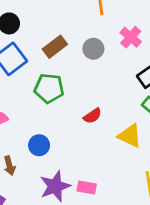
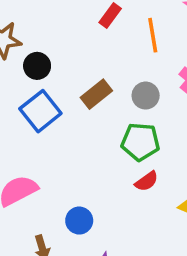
green pentagon: (49, 88) -> (140, 142), moved

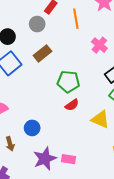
gray circle: (146, 96) -> (37, 24), moved

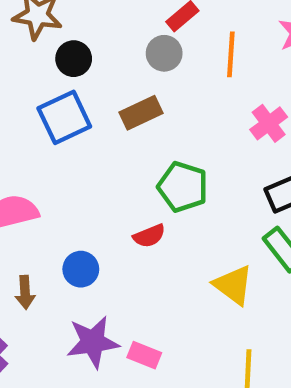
gray circle: (37, 24) -> (164, 53), moved
red semicircle: (72, 105) -> (149, 236), moved

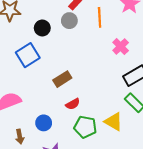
black circle: (74, 59) -> (42, 28), moved
brown rectangle: (141, 113) -> (62, 79), moved
green pentagon: (183, 187) -> (85, 127), moved

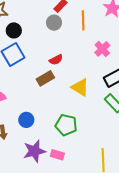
black circle: (42, 28) -> (14, 30), moved
red semicircle: (73, 104) -> (56, 60), moved
yellow triangle: (114, 122) -> (80, 87), moved

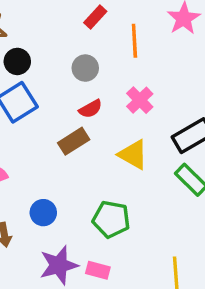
gray circle: (54, 23) -> (85, 68), moved
pink cross: (102, 49) -> (140, 100), moved

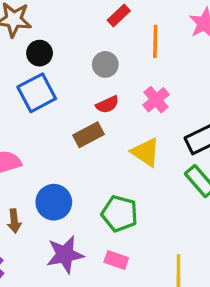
blue circle: (43, 213) -> (54, 202), size x1.4
pink rectangle: (98, 270) -> (116, 260), moved

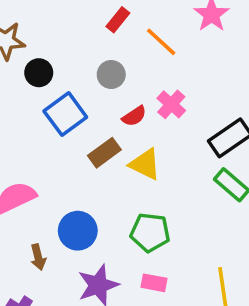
orange line: (155, 41) -> (161, 42), turned -40
blue square: (37, 93) -> (65, 114), moved
red semicircle: (107, 105) -> (134, 116), moved
yellow triangle: (146, 152) -> (145, 164), moved

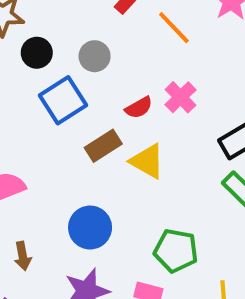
gray circle: (111, 74) -> (95, 56), moved
blue circle: (78, 231) -> (90, 228), moved
green pentagon: (150, 232) -> (176, 251), moved

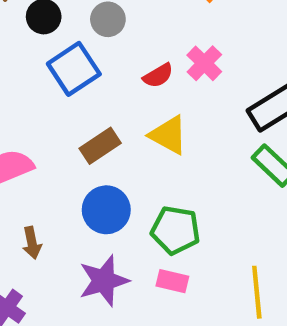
brown rectangle: (103, 146) -> (100, 146), moved
green pentagon: (176, 251) -> (175, 230), moved

